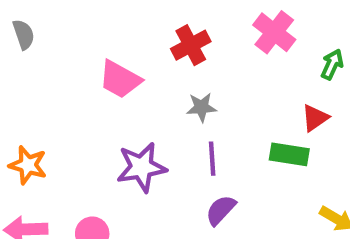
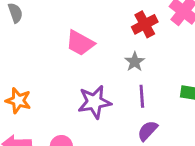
red cross: (191, 45) -> (145, 24), moved
gray star: (201, 107) -> (135, 62), turned -30

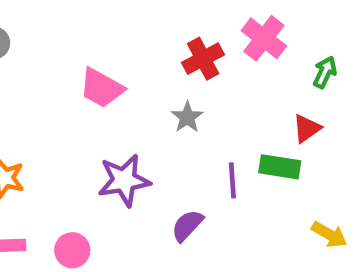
purple line: (142, 96) -> (232, 180), moved
purple semicircle: (148, 131) -> (187, 225), moved

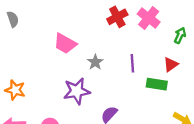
red cross: (203, 59) -> (117, 17), moved
gray star: (187, 117) -> (95, 62), moved
purple line: (232, 180) -> (132, 63), moved

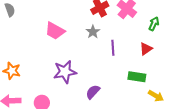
gray star: (95, 62) -> (93, 32), moved
green rectangle: (157, 84) -> (137, 77), moved

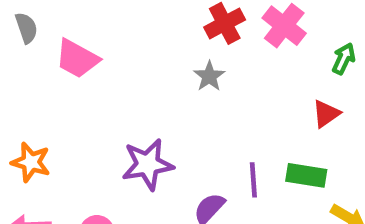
pink trapezoid: (55, 31) -> (77, 59), moved
purple line: (113, 48) -> (253, 180), moved

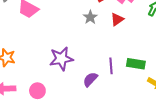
red triangle: (326, 114) -> (117, 19), moved

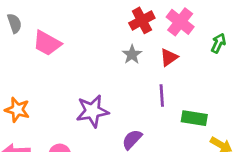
purple line: (111, 66) -> (162, 96), moved

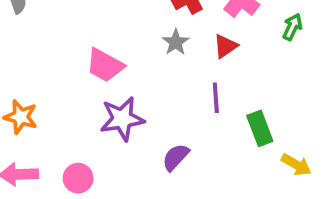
pink trapezoid: (47, 43) -> (105, 65), moved
green rectangle: (194, 118) -> (260, 128), turned 60

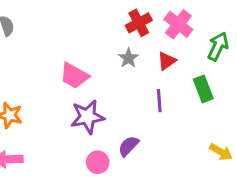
green arrow: (292, 27) -> (218, 46), size x1.4
green rectangle: (260, 128) -> (203, 89), moved
pink circle: (78, 178) -> (98, 162), moved

